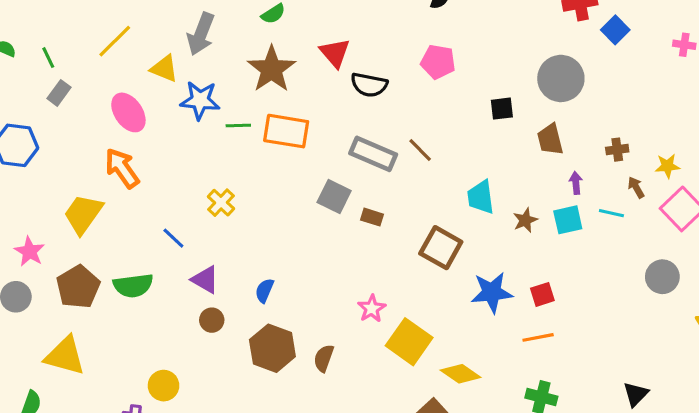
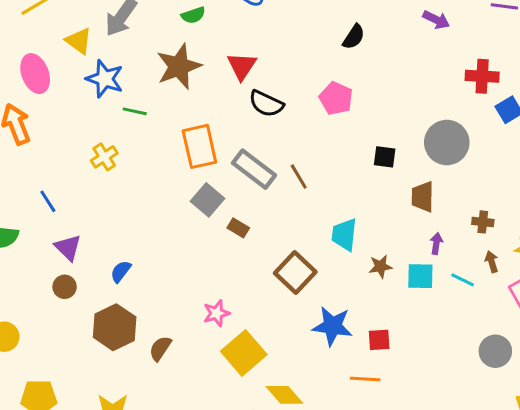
orange rectangle: (286, 131) -> (199, 146), moved, turned 54
yellow cross: (221, 203) -> (104, 157), moved

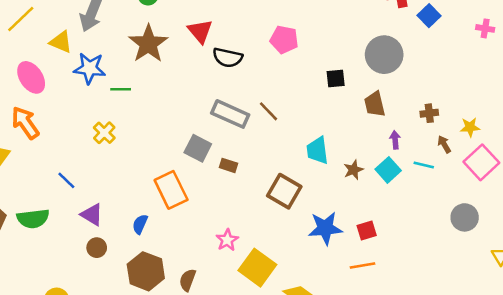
orange rectangle: (199, 146) -> (171, 190), moved
cyan square: (420, 276) -> (388, 170), turned -30

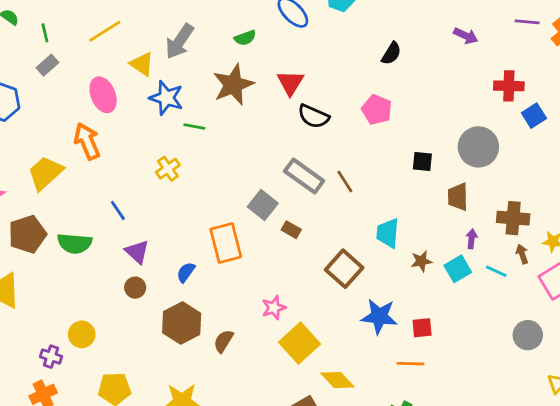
brown cross: (429, 113) -> (513, 218), size x1.6

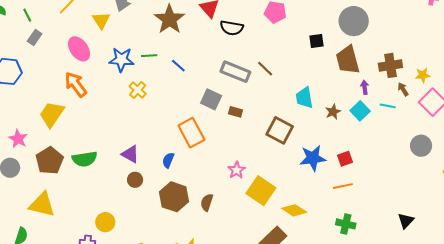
yellow triangle: (142, 64) -> (101, 20), turned 36
blue star: (166, 98) -> (121, 60), moved
brown trapezoid: (458, 197) -> (348, 60), size x1.4
blue line: (118, 210) -> (178, 66), moved

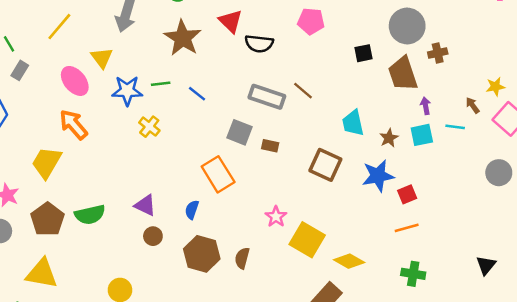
yellow triangle: (101, 20) -> (102, 58), moved
brown cross: (390, 65) -> (438, 53), moved, size x0.7
cyan square: (360, 111) -> (422, 135), turned 36
blue star: (313, 158) -> (378, 176), moved

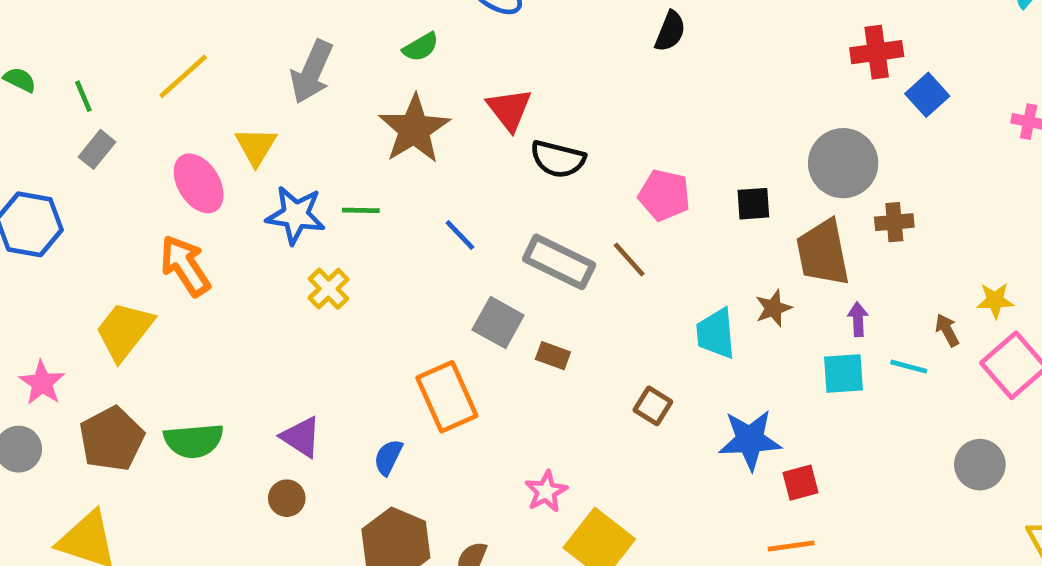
pink pentagon: (311, 21) -> (664, 195), moved
blue line: (197, 94) -> (460, 235), moved
brown star: (389, 138) -> (773, 308), moved
brown square: (325, 165) -> (653, 406), size x0.6
brown circle: (153, 236) -> (287, 498), moved

